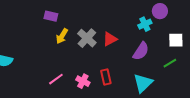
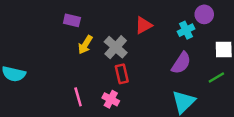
red triangle: (110, 39) -> (144, 25), moved
red rectangle: (106, 77) -> (122, 74), moved
pink line: (56, 79) -> (78, 97), turned -70

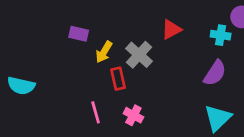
purple rectangle: (72, 20) -> (79, 34), moved
cyan cross: (186, 30) -> (221, 35), turned 35
red rectangle: (122, 74) -> (118, 79), moved

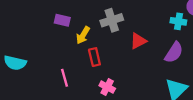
red triangle: (171, 29) -> (138, 41), moved
gray cross: (139, 55) -> (112, 20), moved, turned 30
pink line: (96, 112) -> (65, 78), moved

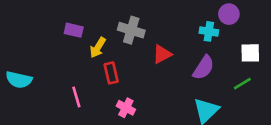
gray cross: (112, 20) -> (131, 30), turned 35

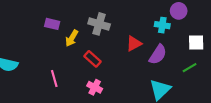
red triangle: (162, 54) -> (134, 44), moved
red rectangle: (111, 73) -> (92, 59), moved, turned -35

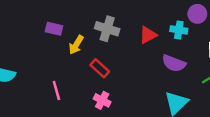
red triangle: (134, 44) -> (148, 35), moved
purple semicircle: (158, 55) -> (174, 63), turned 78

